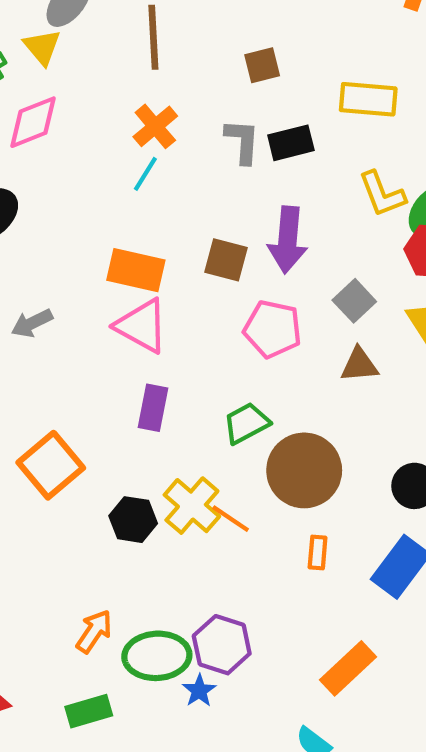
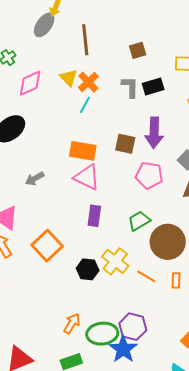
yellow triangle: (42, 47) -> (69, 78), moved
orange line: (231, 519) -> (146, 276), moved
blue star: (199, 691) -> (123, 349), size x1.8

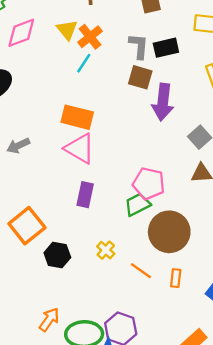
brown square: (125, 144) -> (140, 77), moved
pink pentagon: (149, 175) -> (149, 184), moved
yellow cross: (115, 261) -> (106, 250), size x0.6
black hexagon: (88, 269) -> (57, 255), moved

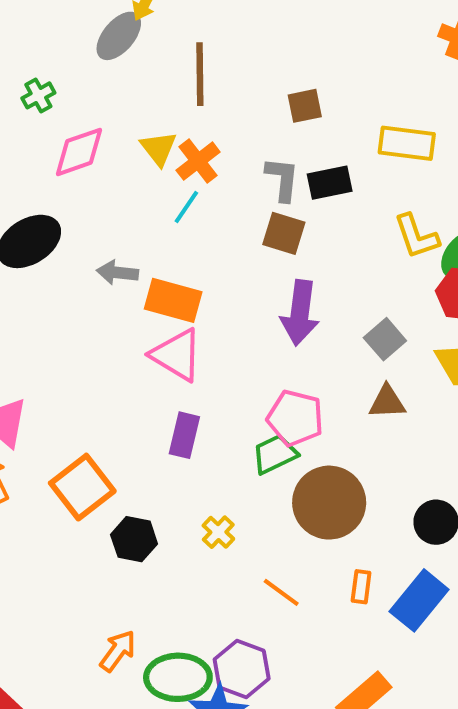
purple arrow: (163, 102) -> (300, 313), moved
gray arrow: (18, 146) -> (117, 273), moved, turned 30
orange line: (141, 271) -> (281, 592), moved
orange rectangle: (176, 278) -> (361, 587), moved

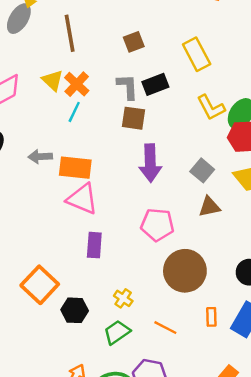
yellow rectangle: (407, 143) -> (197, 54), turned 64
green trapezoid: (275, 454) -> (117, 332), moved

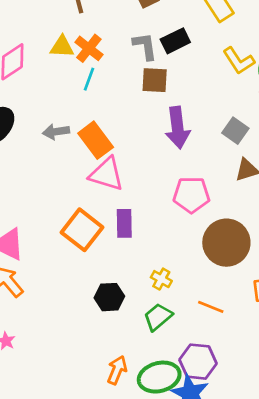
yellow triangle: (53, 80) -> (62, 47), turned -35
orange rectangle: (75, 168) -> (96, 140), turned 52
orange square: (40, 285) -> (82, 230), moved

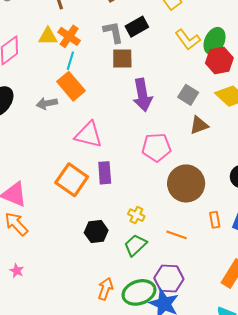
orange rectangle: (96, 140) -> (71, 86), moved

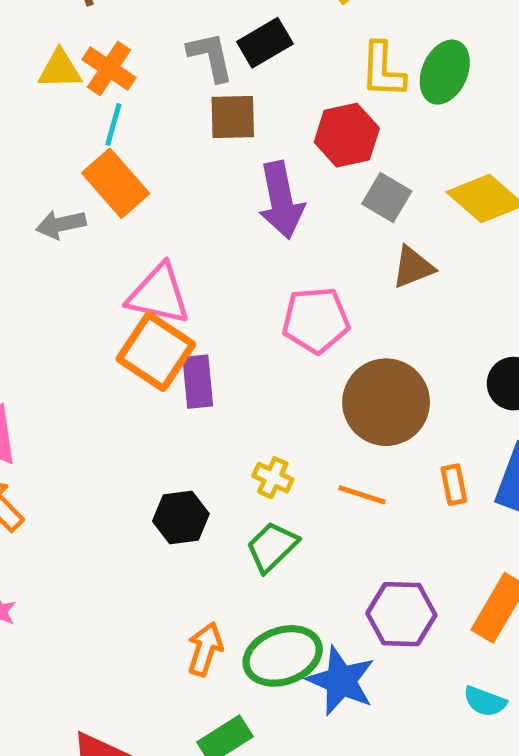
yellow L-shape: (188, 40) -> (383, 70), turned 40
red hexagon: (219, 61) -> (347, 135), moved
orange square: (72, 180) -> (156, 352), moved
orange line: (176, 235) -> (362, 495), moved
purple hexagon: (169, 279) -> (401, 614), moved

